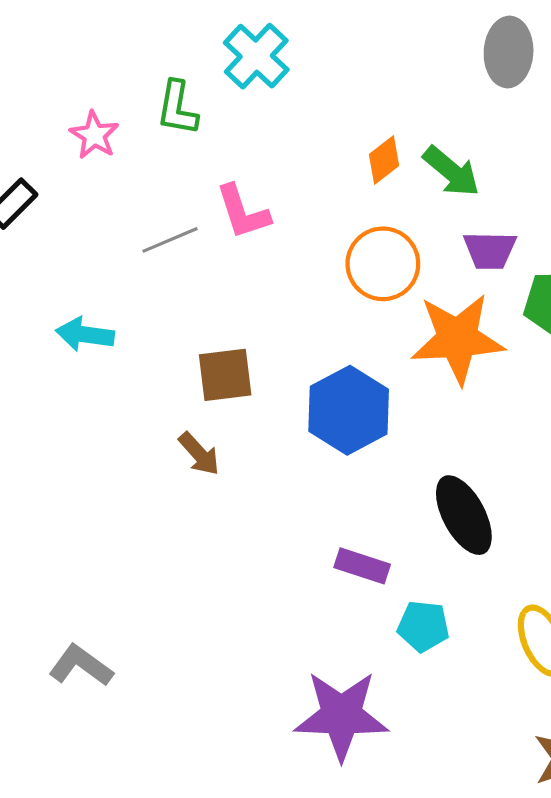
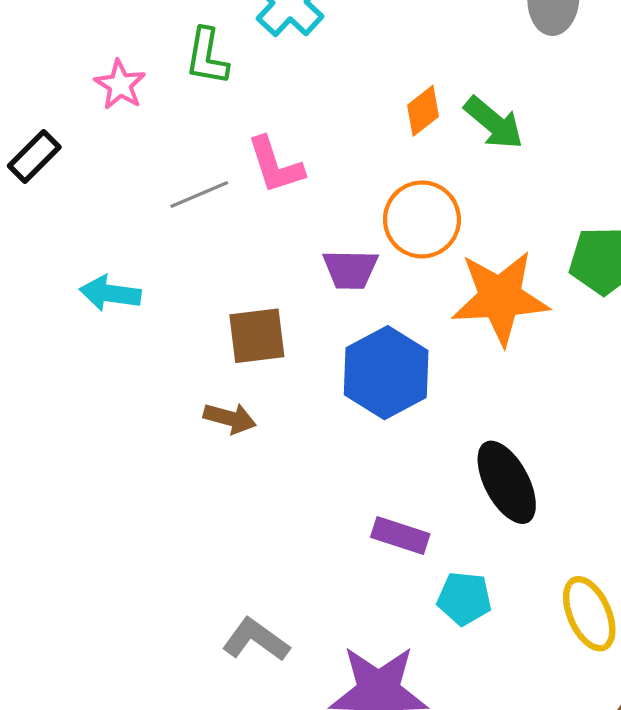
purple trapezoid: (490, 250) -> (350, 269), moved
brown arrow: (199, 454) -> (230, 418), turned -33
gray L-shape: (81, 666) -> (256, 640), moved

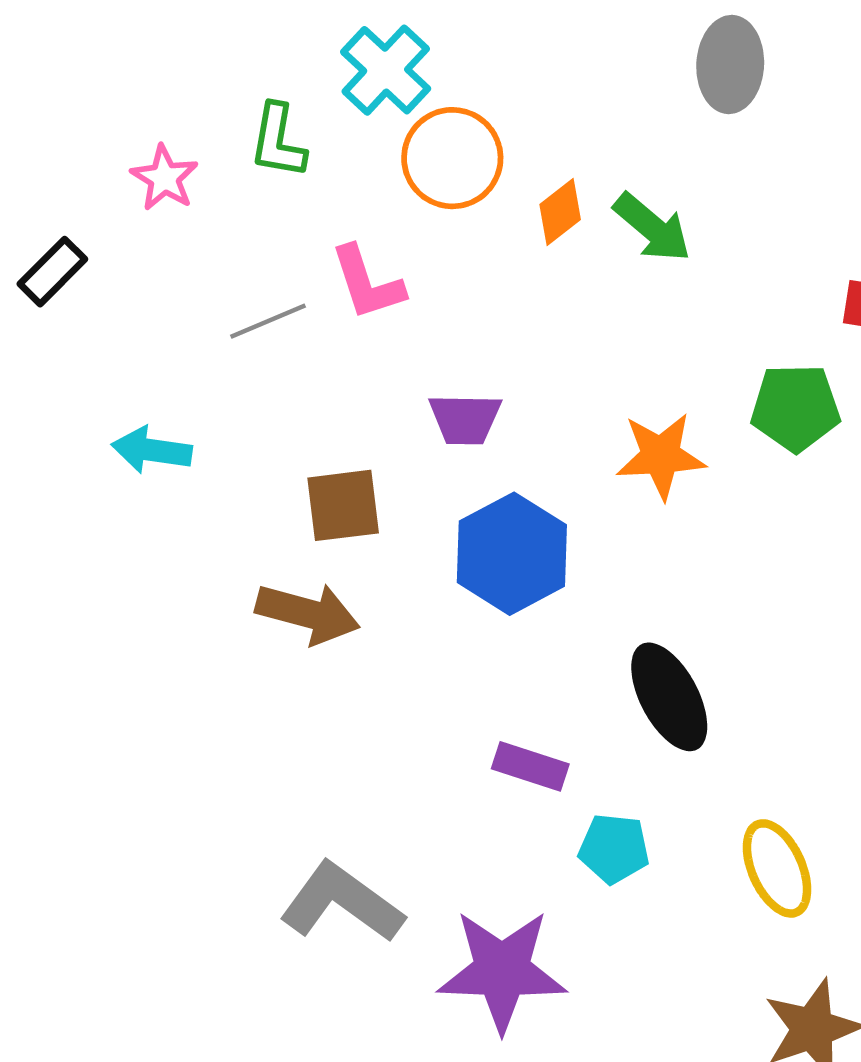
orange circle: (422, 219) -> (452, 158), moved
orange star: (500, 298) -> (661, 456), size x0.7
brown arrow: (230, 418) -> (308, 613), size x1.5
gray L-shape: (256, 640) -> (342, 902), size x1.4

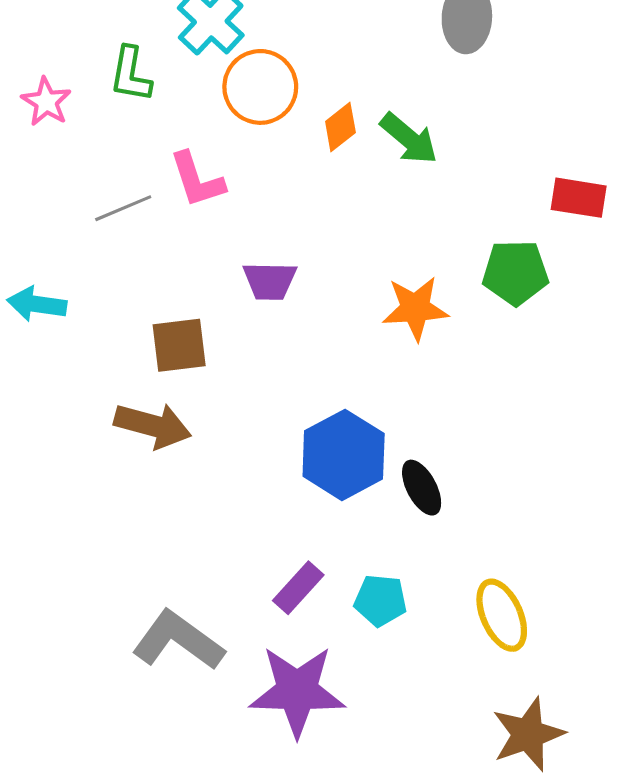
blue hexagon: (512, 554) -> (344, 455), moved
black ellipse: (669, 697) -> (422, 488), size x0.7
purple rectangle: (530, 766) -> (298, 588), moved, turned -66

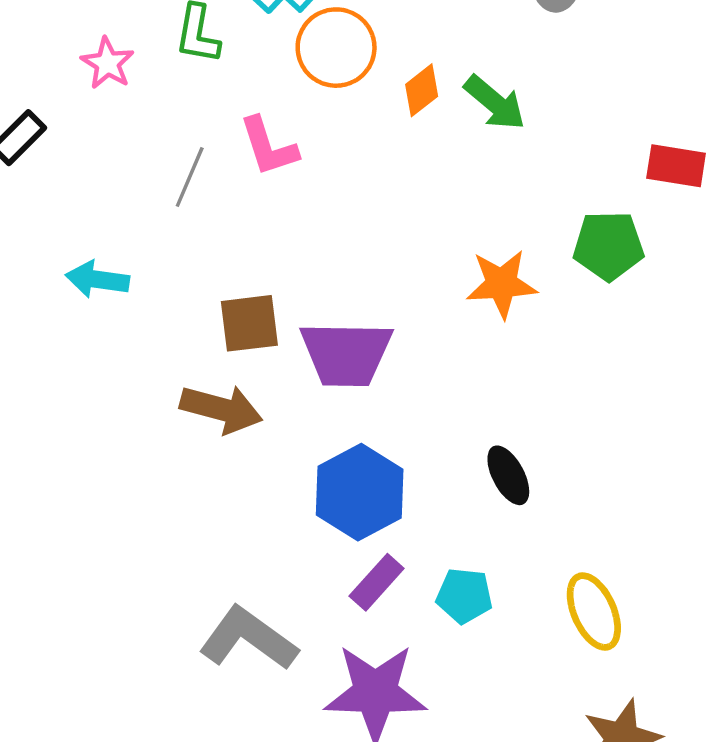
gray line: (123, 208) -> (190, 177), turned -44
purple trapezoid: (270, 281) -> (346, 354), moved, size x1.6
blue hexagon: (344, 455) -> (360, 492), moved

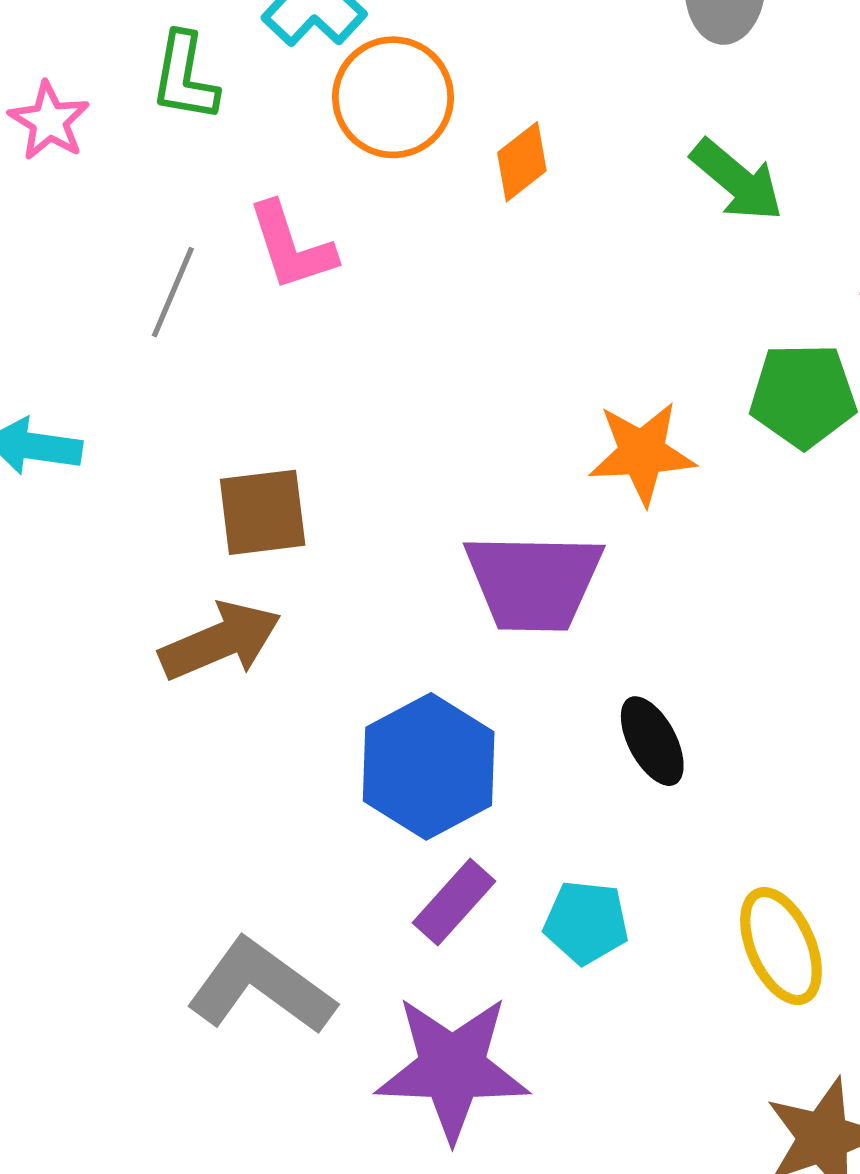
green arrow: (495, 103) -> (737, 180), moved
purple trapezoid: (346, 354) -> (534, 582), moved
brown arrow: (221, 409) -> (220, 641), turned -38

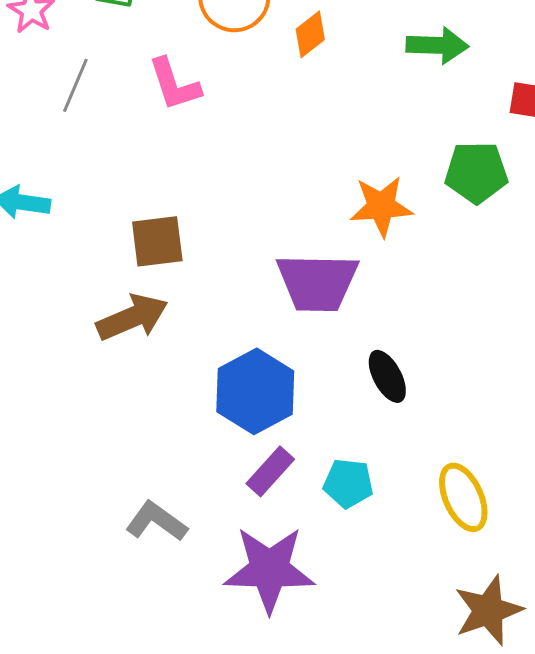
green arrow: (737, 180) -> (437, 45), turned -38
gray line: (173, 292) -> (75, 85), moved
gray L-shape: (261, 987) -> (156, 521), size x0.7

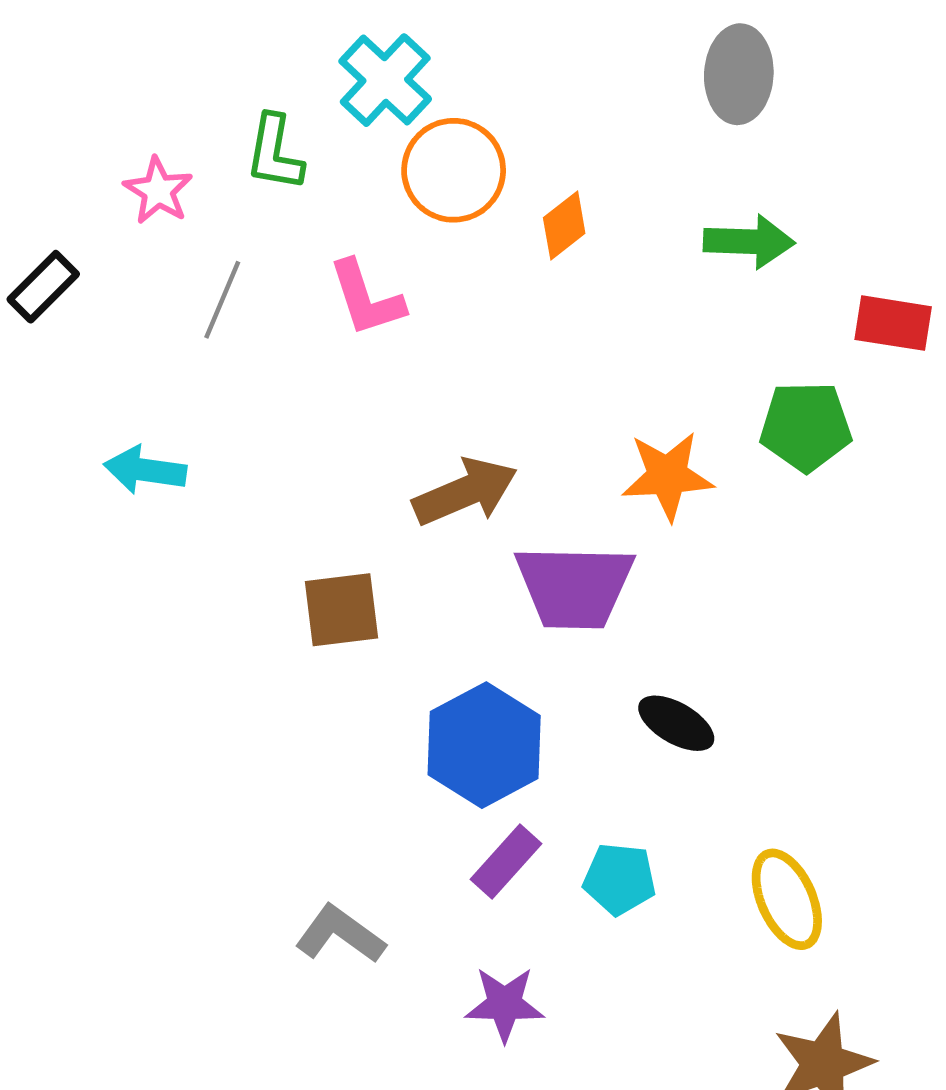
brown square: (157, 241) -> (342, 610), moved
brown arrow: (132, 317) -> (465, 492), moved
black ellipse: (387, 376) -> (676, 723), turned -32
purple star: (269, 569) -> (505, 1004), size x0.6

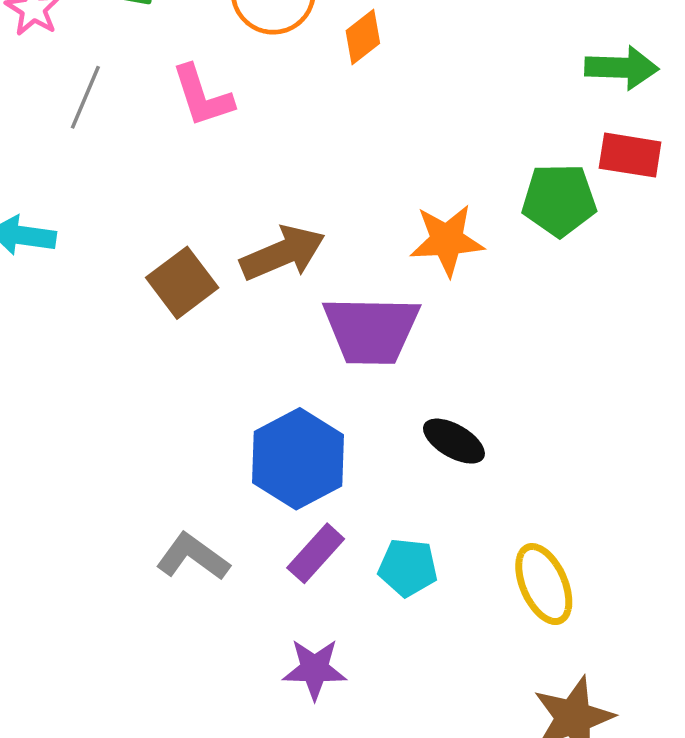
green arrow: (749, 242) -> (622, 68), moved
red rectangle: (893, 323) -> (630, 155), moved
brown square: (342, 610) -> (182, 283), moved, turned -30
gray L-shape: (340, 934) -> (193, 557), moved

